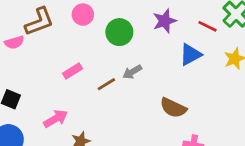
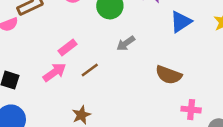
brown line: (106, 84) -> (90, 70), moved
pink arrow: (56, 119) -> (55, 72), moved

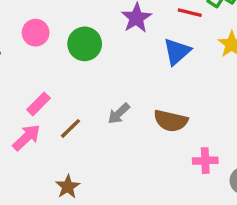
gray arrow: (126, 43) -> (119, 114), moved

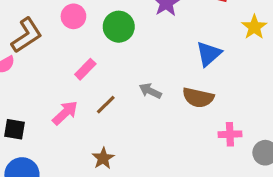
blue triangle: (177, 52) -> (209, 54), moved
pink rectangle: (38, 104) -> (85, 69), moved
gray arrow: (119, 114) -> (150, 91), turned 70

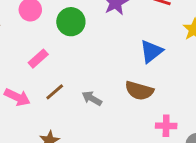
gray arrow: (150, 91) -> (92, 98), moved
pink arrow: (65, 113) -> (17, 97), turned 65

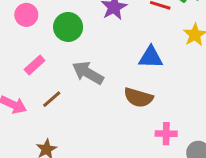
blue triangle: (151, 51) -> (151, 57), turned 40
gray arrow: (92, 98) -> (88, 73), moved, size x1.5

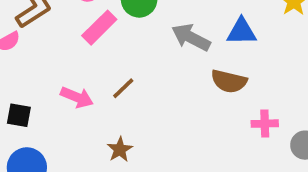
pink rectangle: (35, 65) -> (99, 28), moved, size x1.4
gray arrow: (88, 73) -> (191, 37), moved

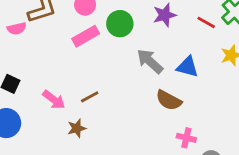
brown line: (123, 88) -> (90, 97), moved
pink arrow: (77, 97) -> (54, 100), moved

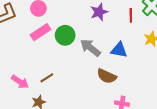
red line: (206, 22) -> (131, 15), turned 64
green circle: (120, 24) -> (65, 35), moved

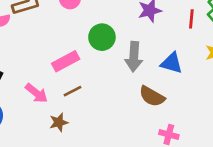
pink rectangle: (41, 32) -> (66, 61), moved
gray arrow: (90, 48) -> (134, 57), turned -130

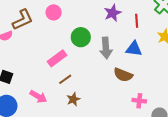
red line: (191, 19) -> (137, 21), moved
pink arrow: (36, 93) -> (38, 97), moved
brown star: (59, 122) -> (73, 99), moved

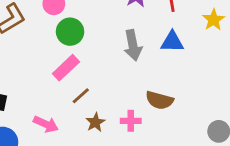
green circle: (81, 37) -> (70, 32), moved
brown semicircle: (123, 75) -> (159, 100), moved
pink cross: (139, 101) -> (131, 121), moved

